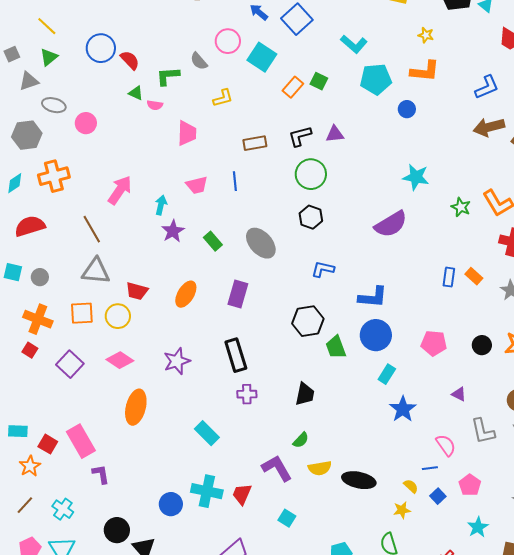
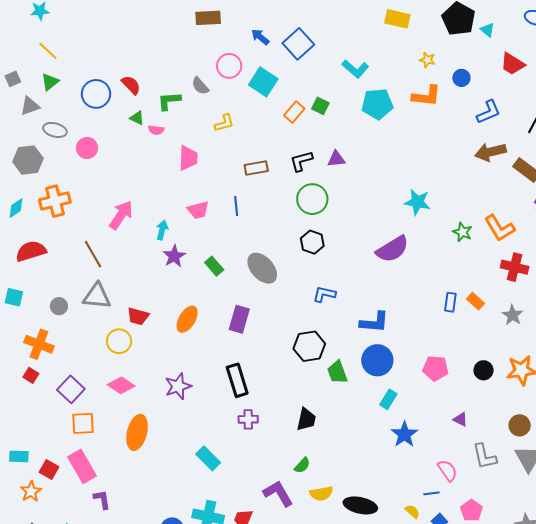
blue circle: (101, 48) -> (96, 94), moved
blue circle: (407, 109) -> (461, 78), moved
gray circle: (40, 277) -> (59, 306), moved
orange square: (82, 313) -> (83, 423), moved

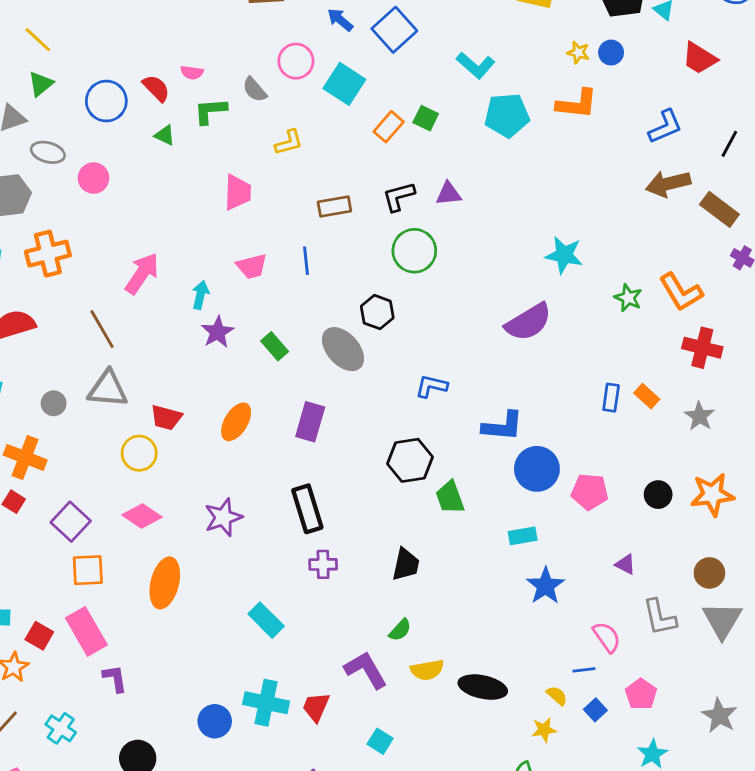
blue circle: (461, 78) -> (611, 53), moved
pink semicircle: (156, 130) -> (192, 73), moved
black hexagon: (312, 242) -> (377, 312), moved
blue circle: (377, 360) -> (537, 469), moved
cyan rectangle: (388, 399) -> (523, 536), turned 48

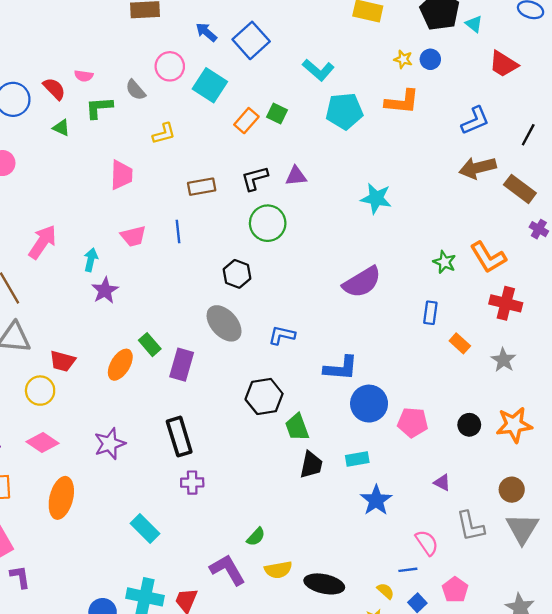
cyan star: (564, 255) -> (376, 198), moved
green rectangle: (275, 346) -> (150, 345), moved
gray ellipse: (343, 349) -> (224, 323), moved
blue rectangle: (611, 398) -> (430, 313), moved
black trapezoid: (406, 564) -> (311, 465), moved

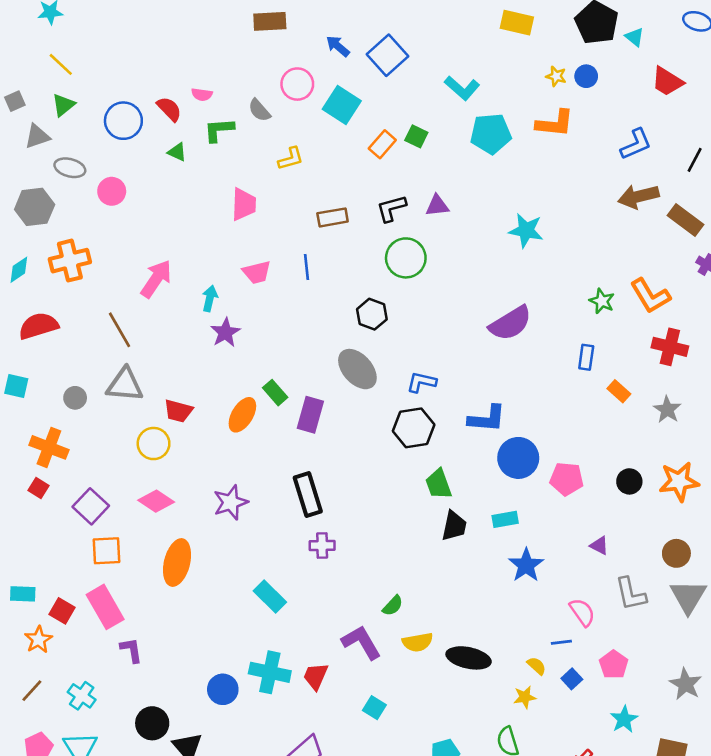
black hexagon: (264, 396) -> (414, 428), moved

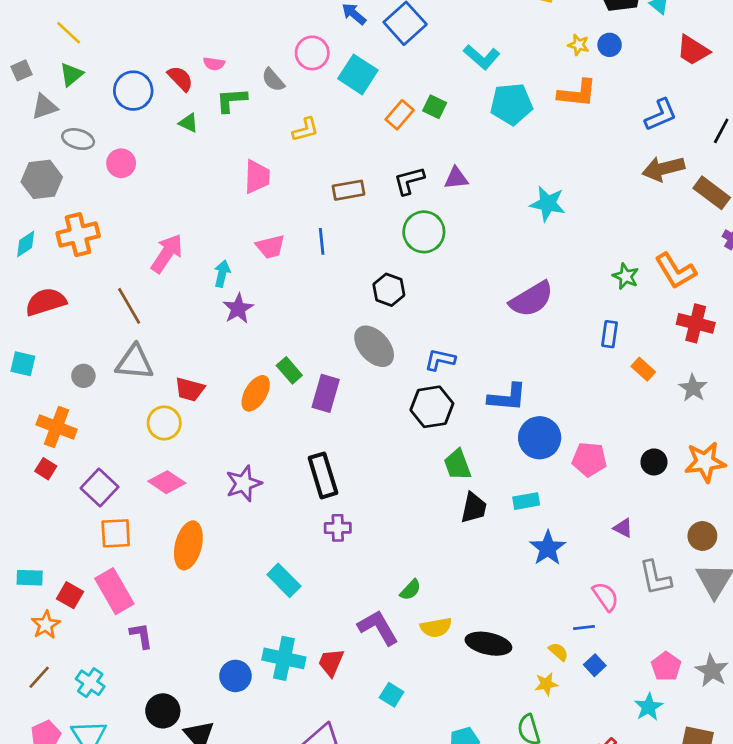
pink pentagon: (614, 664) -> (666, 667), moved

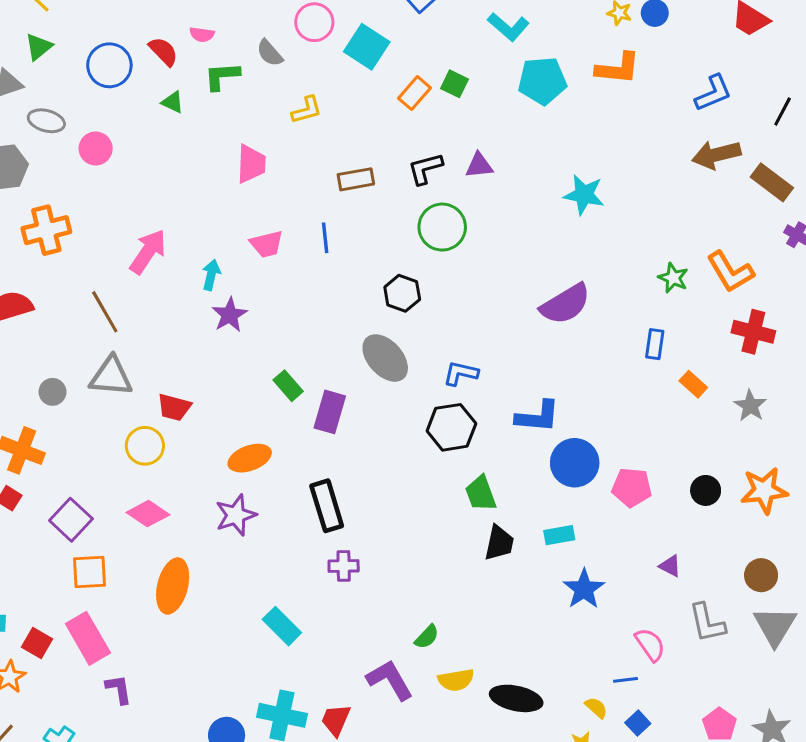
orange ellipse: (256, 393) -> (250, 458), moved, turned 39

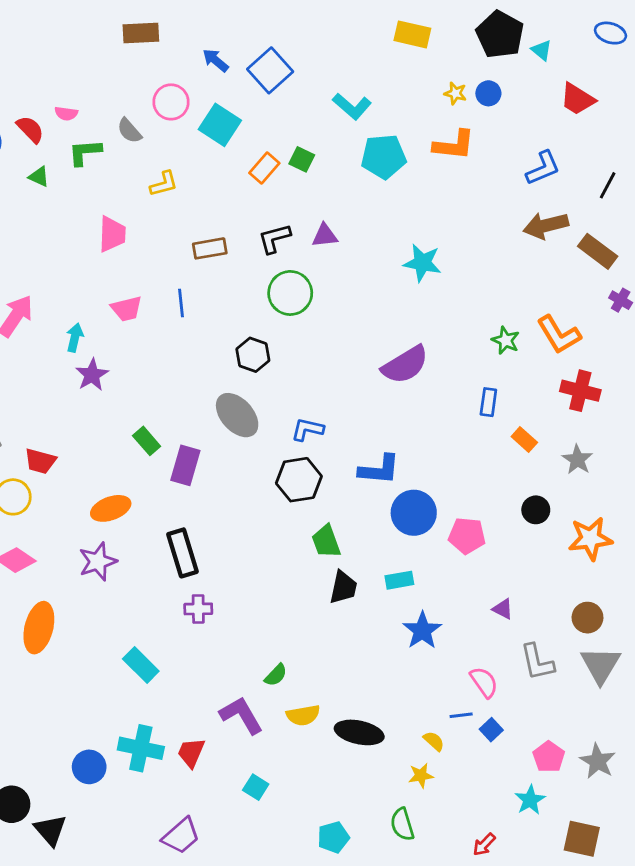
black circle: (706, 490) -> (536, 510), moved
blue square: (638, 723) -> (491, 730), moved

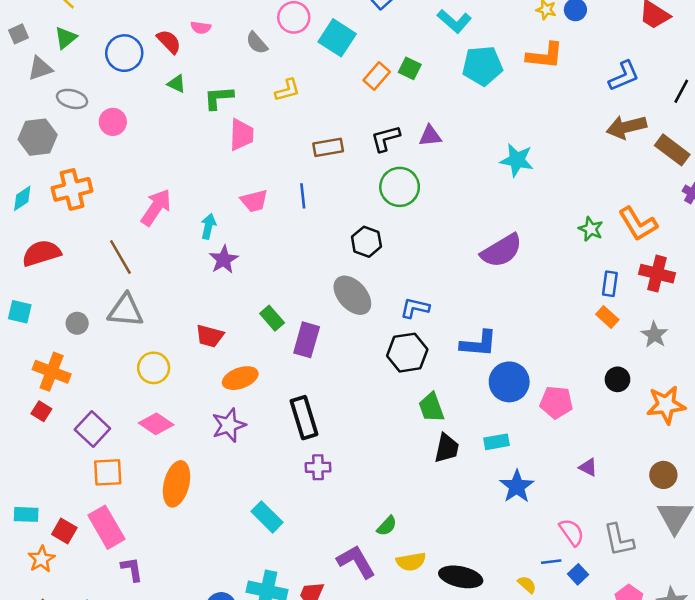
green L-shape: (85, 152) -> (219, 98), moved
blue rectangle: (488, 402) -> (610, 284), moved
red trapezoid: (40, 461) -> (210, 336), moved
gray L-shape: (537, 662) -> (619, 540), moved

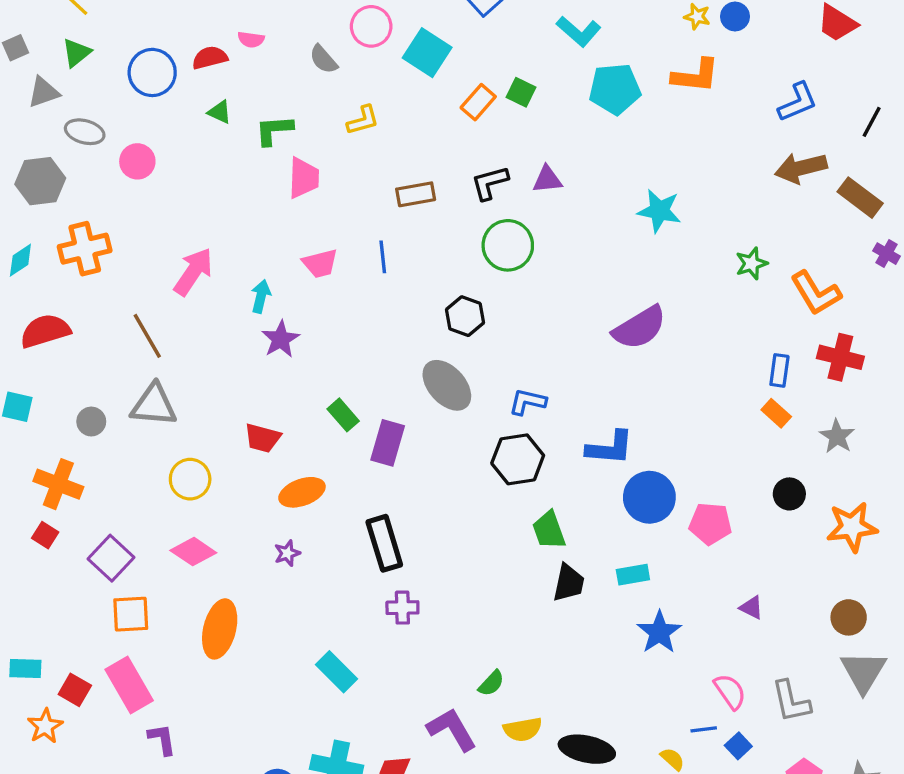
red semicircle: (169, 42) -> (210, 58), turned -60
green star: (591, 229) -> (751, 263), moved, turned 30
purple star: (229, 425) -> (287, 553), size x0.6

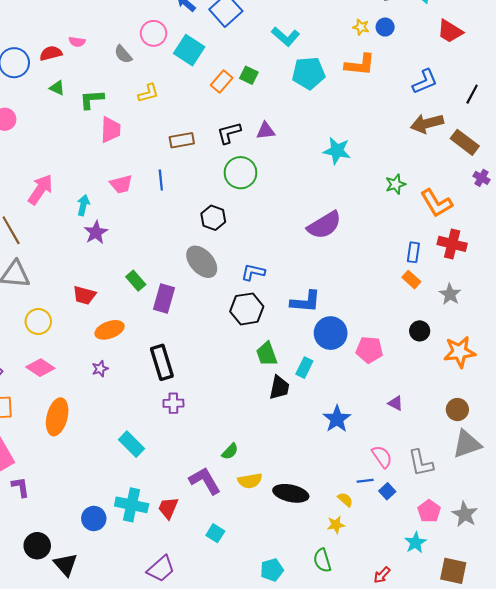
cyan rectangle: (633, 575) -> (304, 368), moved, turned -54
gray triangle: (863, 672) -> (467, 444), turned 40

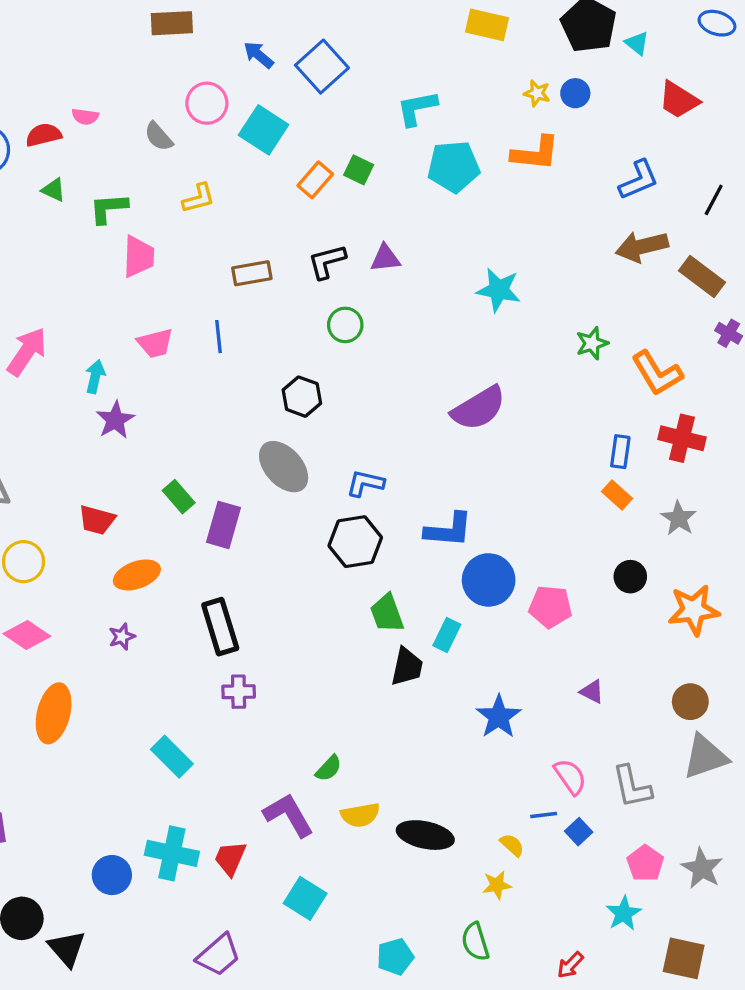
cyan L-shape: (286, 36) -> (417, 108), turned 128
green circle: (240, 173) -> (345, 325), size x0.7
cyan square: (215, 533) -> (305, 898), size x1.4

